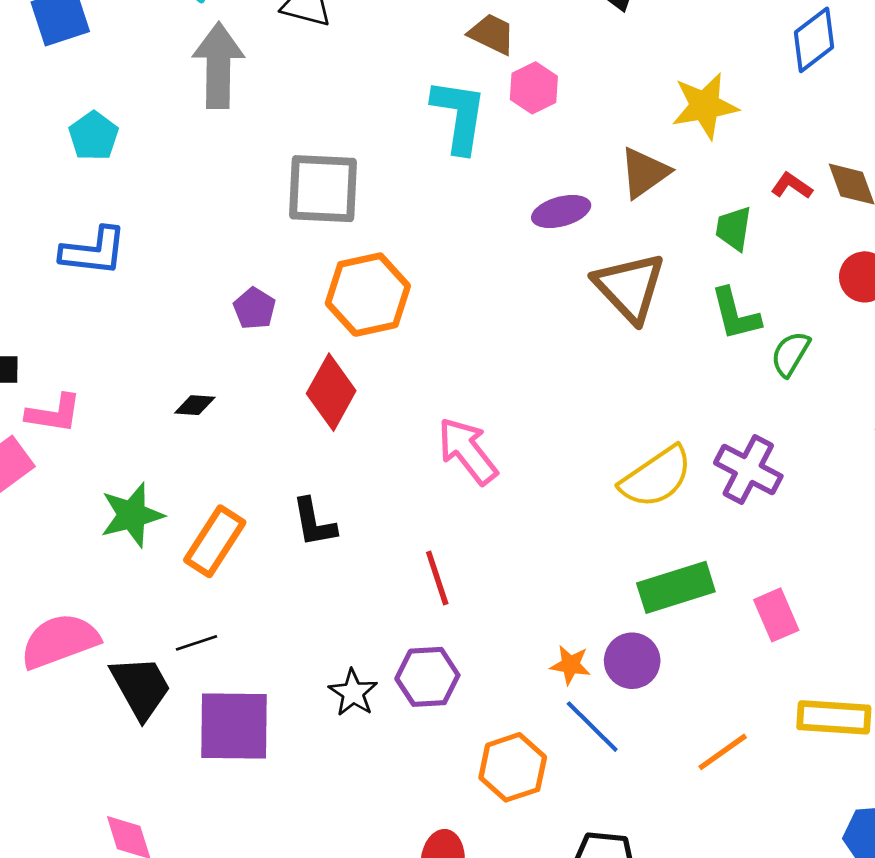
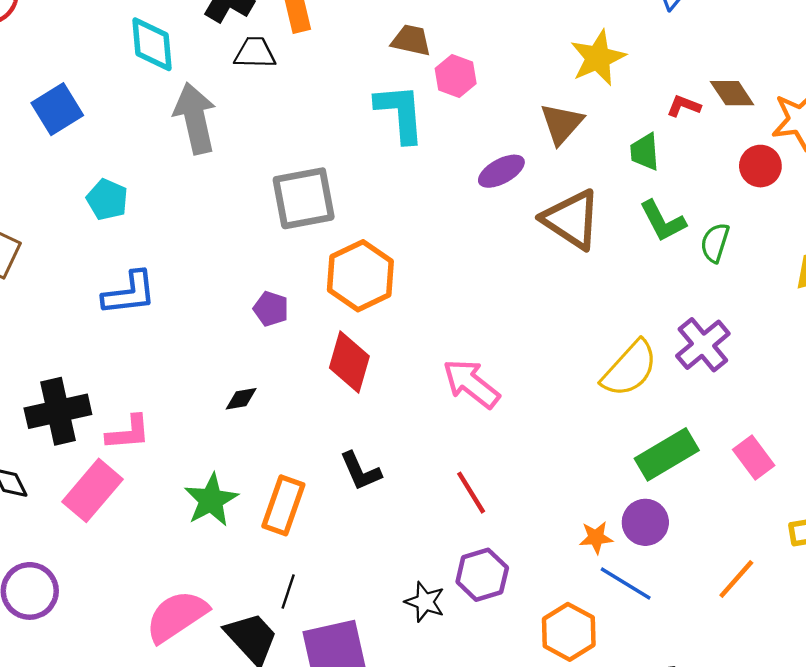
purple cross: (748, 469) -> (703, 345), turned 36
black line: (196, 643) -> (288, 592), turned -40

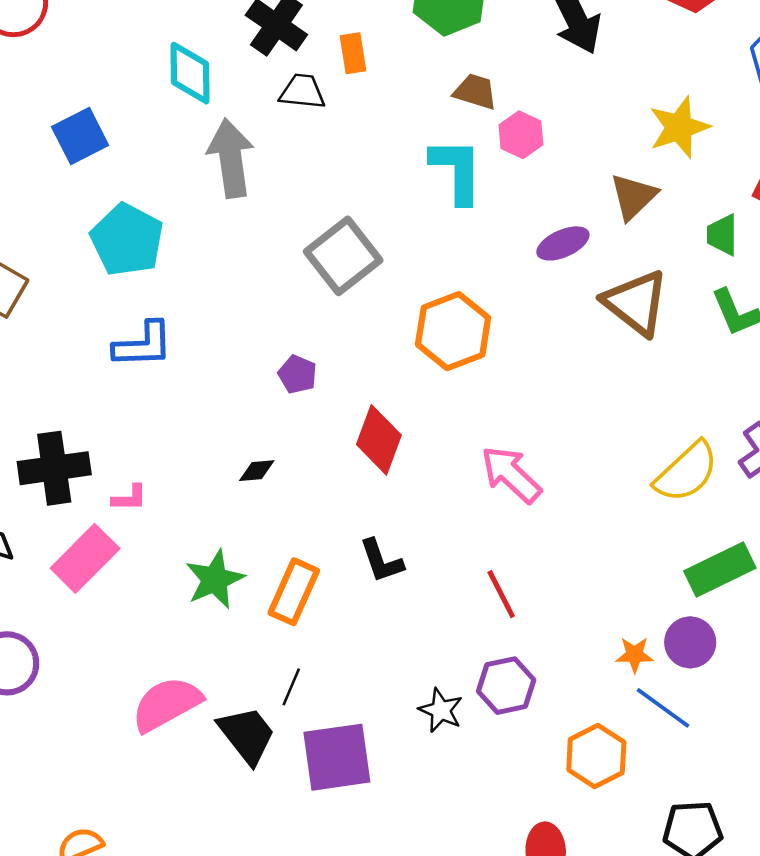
gray square: (304, 198) -> (343, 256), turned -32
cyan pentagon: (107, 200) -> (127, 240), size x1.6
orange hexagon: (360, 276) -> (453, 331), moved
pink L-shape: (128, 433) -> (129, 498), size x0.7

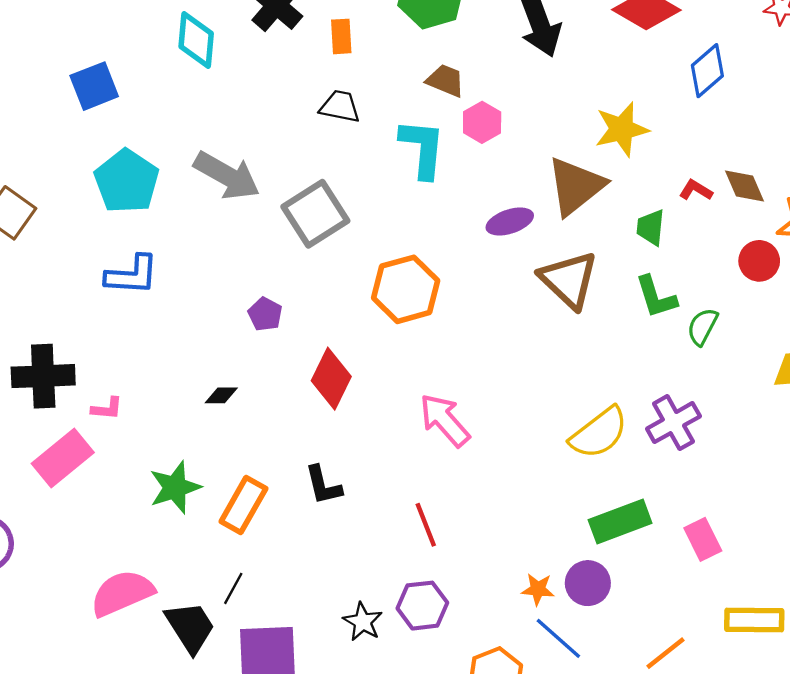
black trapezoid: (302, 92) -> (340, 106), moved
gray arrow: (231, 158) -> (227, 176), moved, turned 122
brown triangle: (633, 197) -> (576, 186), size x1.4

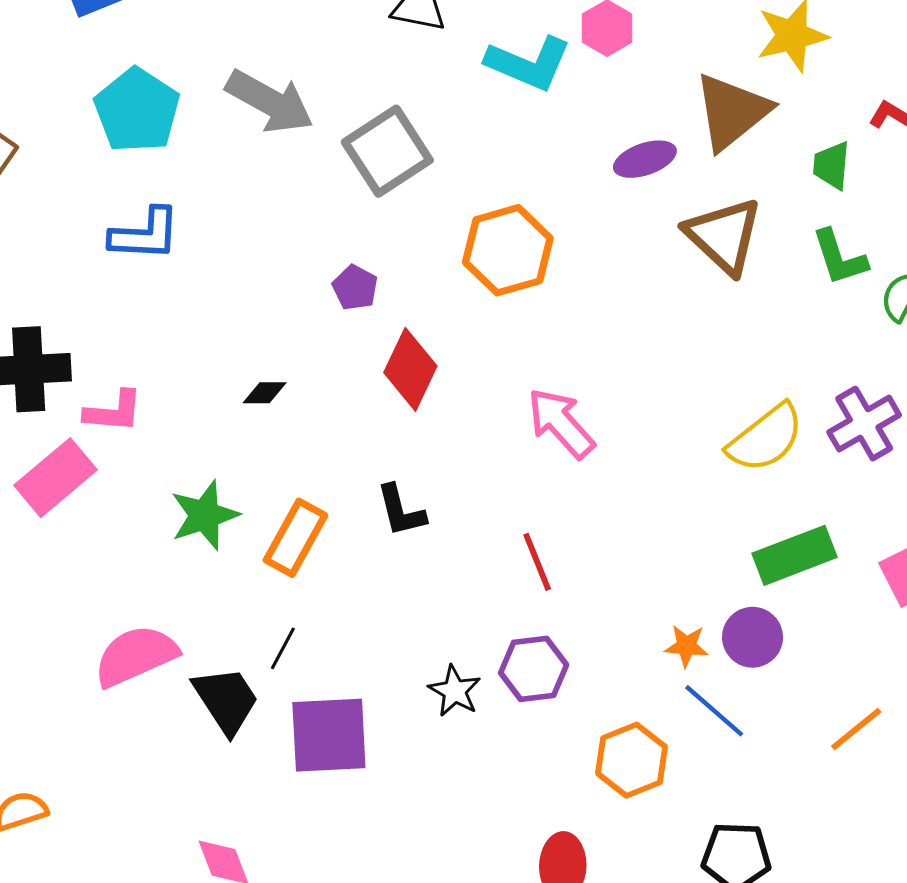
cyan L-shape: (423, 148) -> (528, 63), turned 108
purple pentagon: (265, 314) -> (355, 288), moved
pink L-shape: (107, 409) -> (114, 412), size x1.4

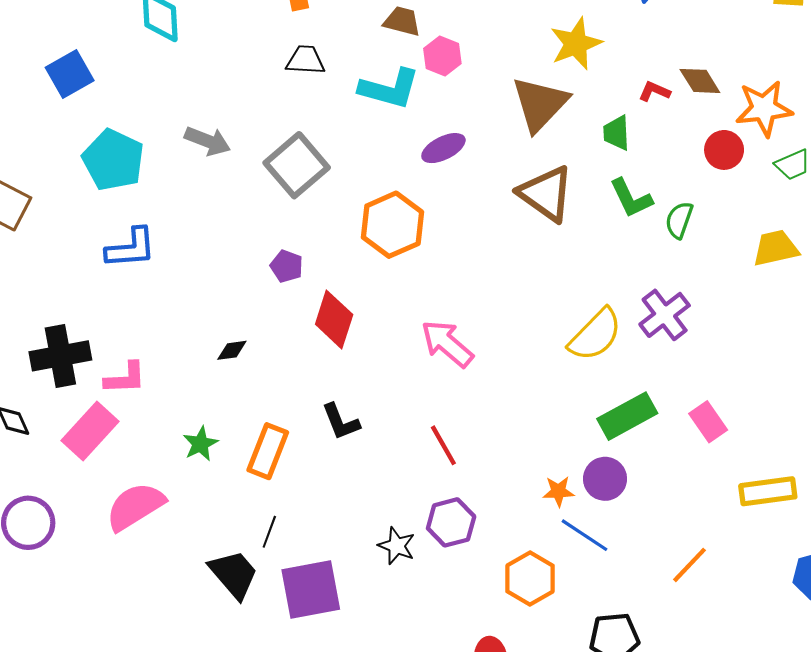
gray arrow: (270, 102) -> (208, 141), size x0.7
purple ellipse: (645, 159) -> (443, 148), moved
green star: (205, 515) -> (200, 444), size x0.7
pink semicircle: (136, 656) -> (135, 506), moved
orange line: (856, 729) -> (690, 565), moved

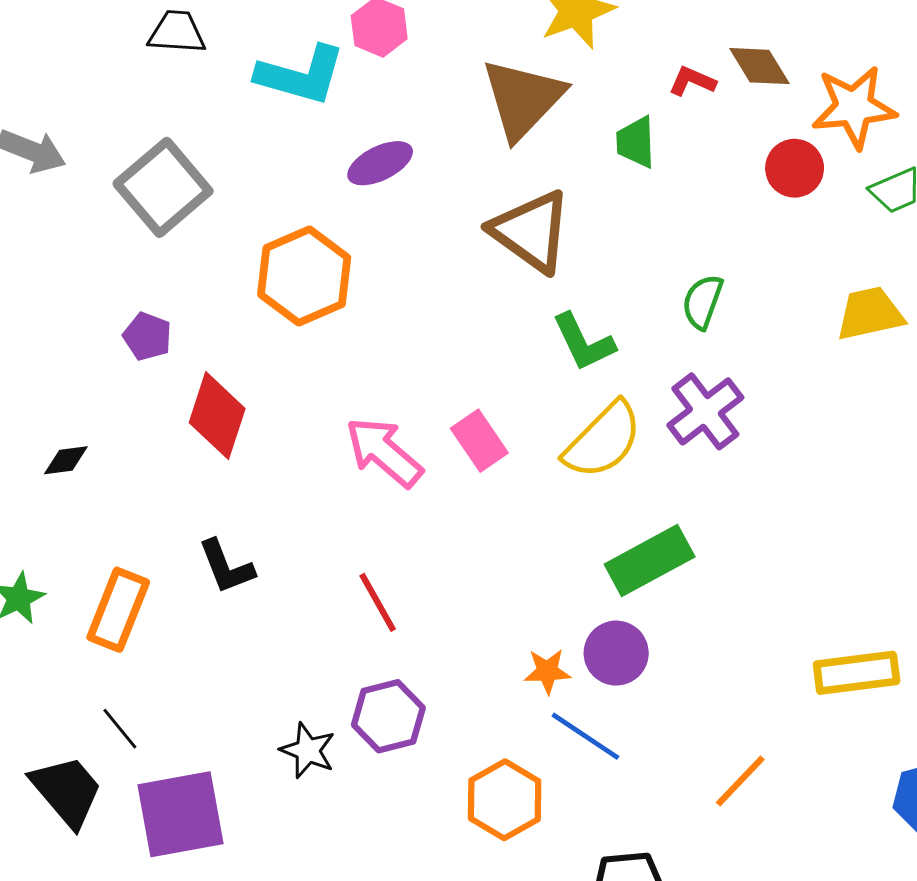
green L-shape: (631, 198) -> (584, 342), moved
green semicircle: (679, 220) -> (703, 302), moved
pink rectangle: (708, 422) -> (479, 441), moved
black line: (269, 532) -> (120, 729), turned -60

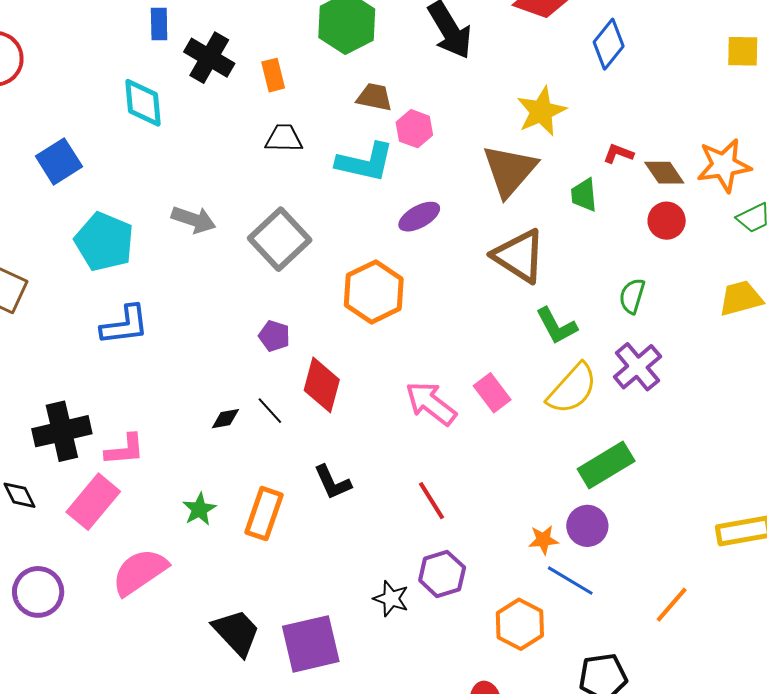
brown diamond: (760, 66) -> (664, 173), moved
red circle: (795, 168) -> (667, 221), moved
black line: (120, 729) -> (270, 411), moved

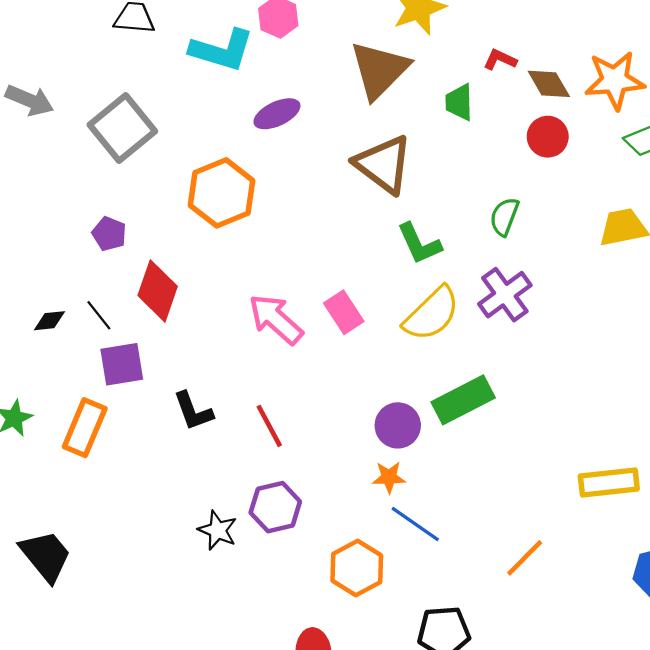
black L-shape: (332, 482) -> (193, 411), moved
purple circle: (587, 526) -> (398, 425), moved
purple square: (311, 644) -> (122, 364), moved, size x0.7

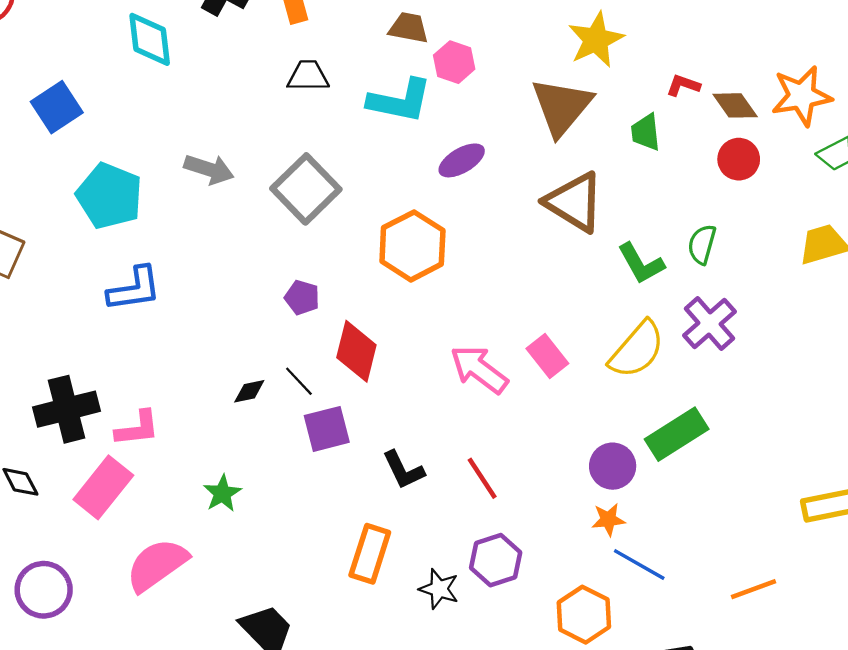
green L-shape: (419, 244) -> (641, 263), moved
orange rectangle: (85, 428) -> (370, 554), moved
orange line: (525, 558) -> (753, 589), turned 30

